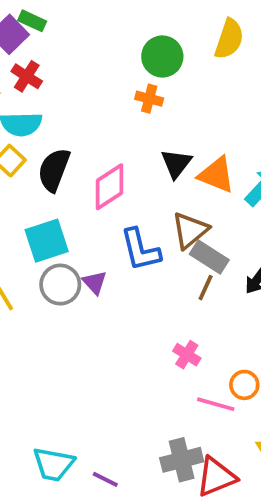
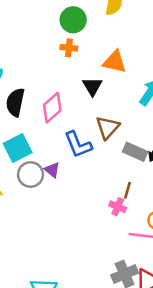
orange triangle: (216, 175) -> (115, 62), moved
gray rectangle: (209, 257) -> (135, 152), moved
brown line: (206, 288) -> (128, 190), moved

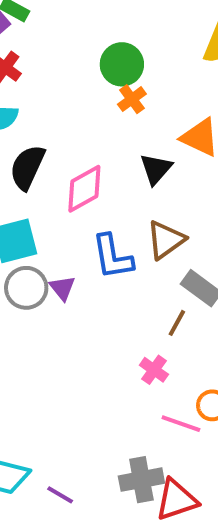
green circle: (73, 20) -> (122, 64), moved
orange cross: (69, 48) -> (132, 99), turned 35
brown line: (128, 190) -> (177, 323), moved

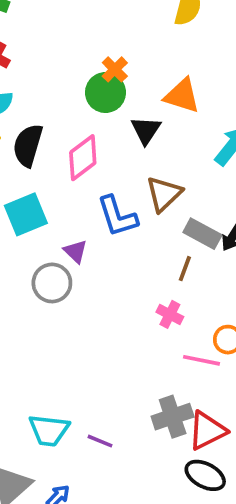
green circle: (122, 64) -> (105, 93), moved
gray circle: (26, 288) -> (52, 283), moved

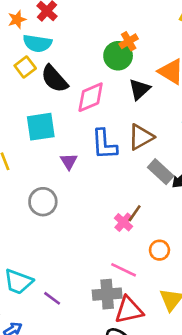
black semicircle: (28, 145) -> (54, 79), turned -72
brown line: (185, 269) -> (135, 213), moved
gray circle: (52, 283) -> (43, 202), moved
pink line: (201, 360) -> (124, 270), moved

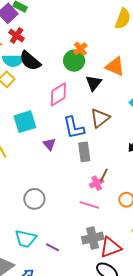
black semicircle: (54, 79) -> (30, 61), moved
gray rectangle: (161, 172) -> (84, 152), moved, turned 48
gray circle: (43, 202) -> (34, 199), moved
pink cross: (124, 222) -> (97, 183), turned 32
pink line: (124, 270) -> (89, 205), moved

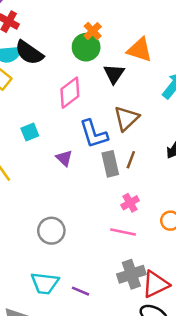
cyan square: (25, 122) -> (30, 132), size x0.6
brown line: (104, 175) -> (131, 160), moved

